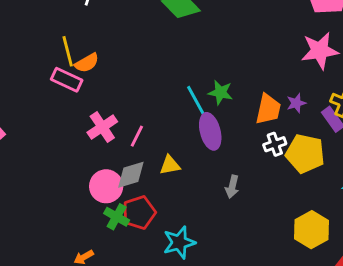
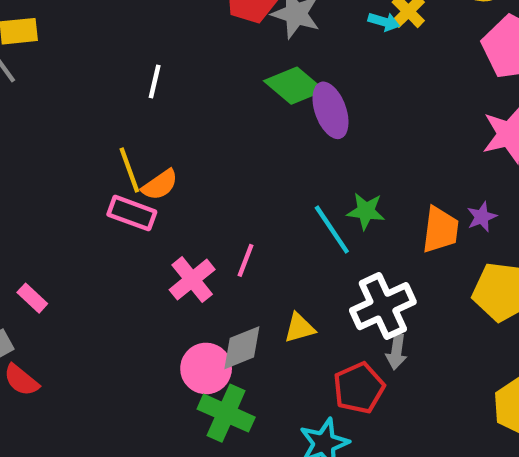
purple ellipse: (210, 131) -> (331, 110), moved
pink line: (137, 136) -> (246, 260), moved
white cross: (275, 144) -> (383, 306), moved, size x1.8
red pentagon: (139, 212) -> (359, 388), moved
green cross: (117, 217) -> (226, 413), size x1.4

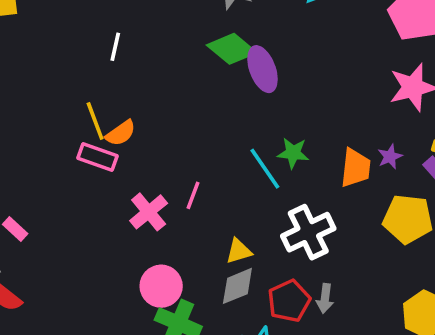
gray diamond: (242, 348) -> (237, 286), moved
gray arrow: (397, 352) -> (325, 298), moved

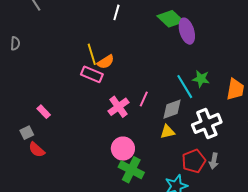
white line: (115, 47) -> (116, 12), moved
gray diamond: (237, 286) -> (172, 109), moved

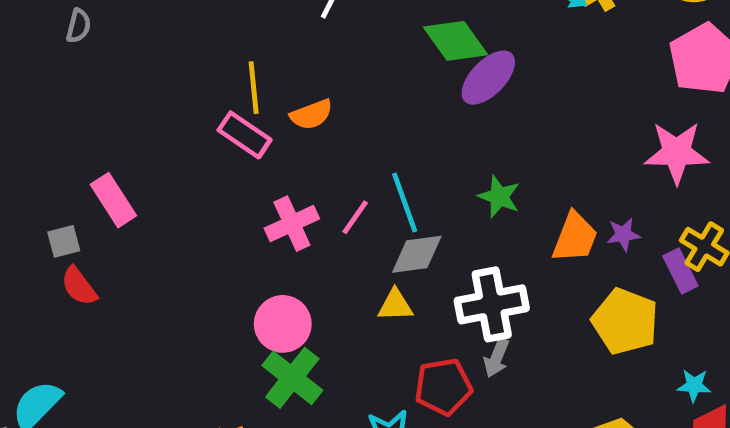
purple ellipse: (187, 31) -> (488, 78), turned 50
orange semicircle: (106, 62) -> (311, 115), moved
cyan line: (185, 87) -> (405, 203), moved
pink rectangle: (44, 112) -> (113, 200), size x1.5
gray arrow: (214, 161) -> (497, 358), moved

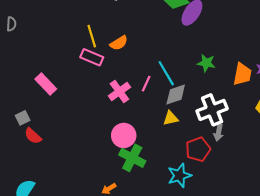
pink rectangle: (113, 200) -> (46, 84), moved

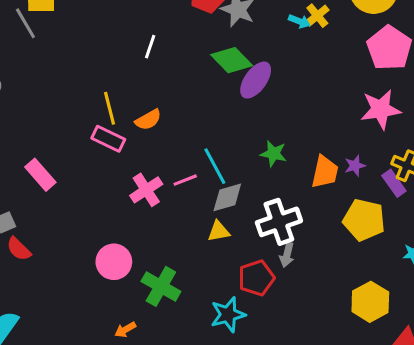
pink line: (146, 84) -> (185, 180), turned 42
pink circle: (124, 135) -> (114, 262), moved

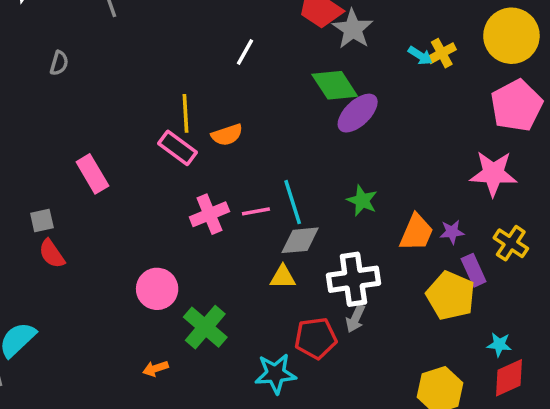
purple rectangle: (394, 183) -> (474, 270), moved

